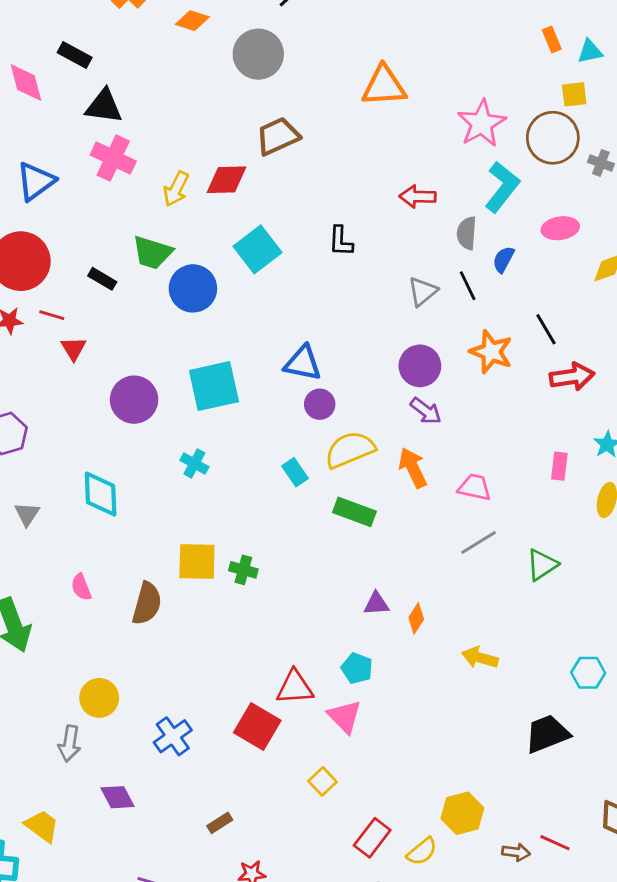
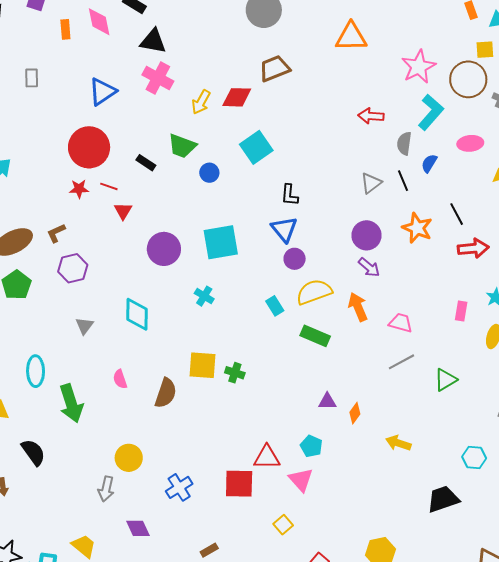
black L-shape: (341, 241) -> (290, 195), moved
blue circle: (193, 288) -> (209, 173), size x0.6
blue triangle: (303, 363) -> (284, 229), turned 36
red square: (257, 727) -> (239, 484), turned -32

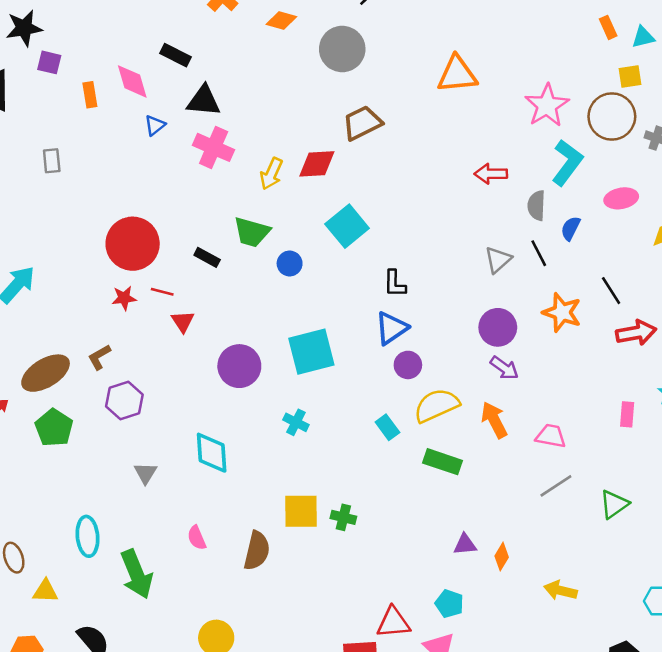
blue triangle: (102, 92) -> (155, 125), moved, size x0.6
blue triangle: (284, 229) -> (391, 328), turned 40

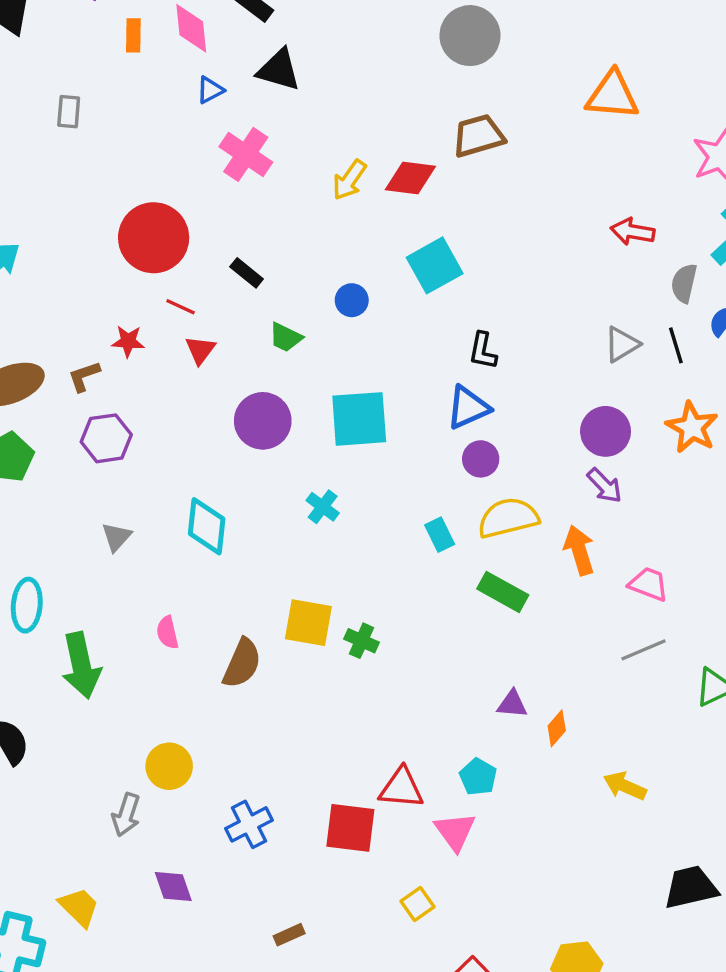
pink cross: (214, 147) -> (246, 154), moved
green trapezoid: (252, 232) -> (286, 337), moved, size x0.7
red star: (124, 298) -> (128, 341), moved

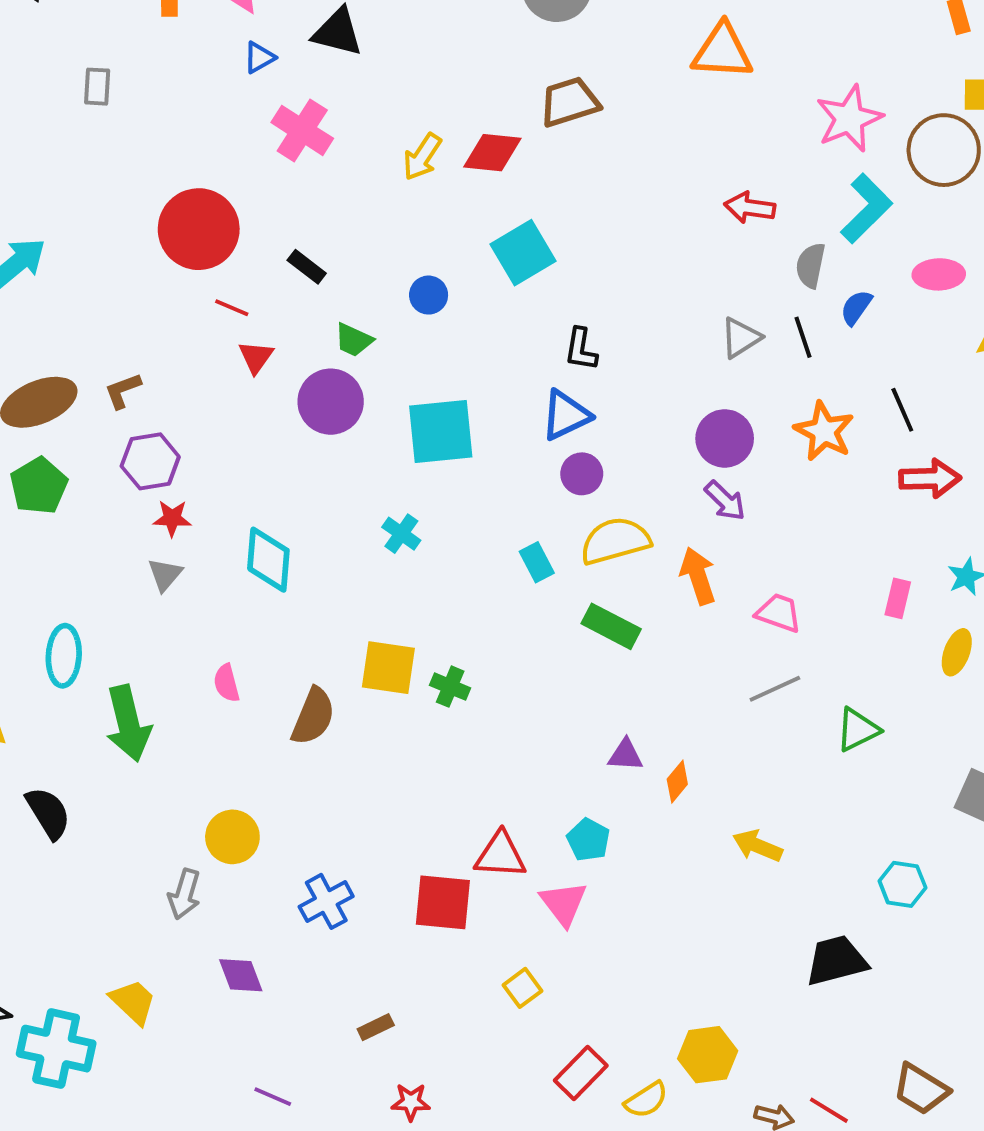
red star: (128, 341) -> (172, 518), moved
purple circle: (263, 421) -> (331, 402), moved

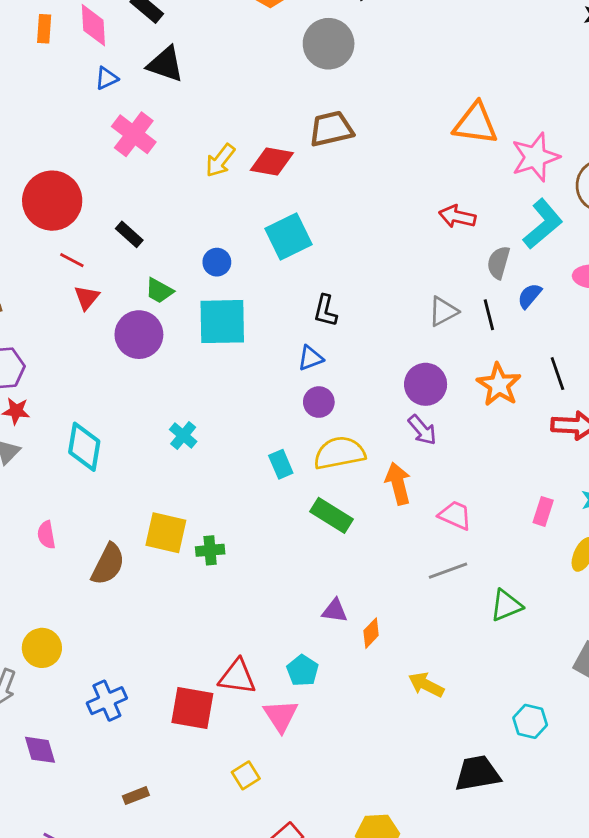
orange triangle: (722, 51) -> (476, 124), moved
blue triangle: (566, 415) -> (310, 358), size x0.7
cyan square: (441, 432) -> (222, 322), moved
green cross: (450, 687) -> (210, 550), turned -32

